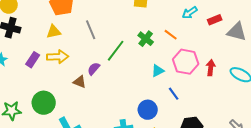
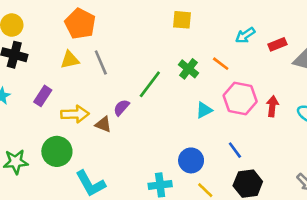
gray line: (91, 30) -> (101, 62), moved
yellow arrow: (58, 57) -> (75, 114), moved
blue line: (174, 94) -> (235, 150), moved

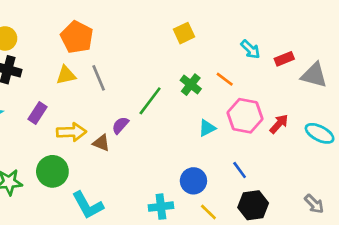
yellow square: (182, 20) -> (184, 33), turned -30
cyan arrow: (245, 35) -> (250, 49), turned -102
red arrow: (272, 106) -> (279, 124), turned 36

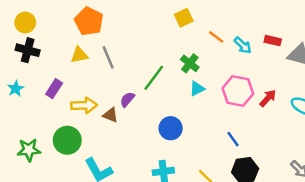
cyan arrow: (250, 49) -> (243, 45), moved
red rectangle: (284, 59) -> (273, 41), turned 35
orange line: (225, 79) -> (216, 37), moved
cyan triangle: (207, 128) -> (197, 89), moved
blue circle: (193, 181) -> (171, 128), moved

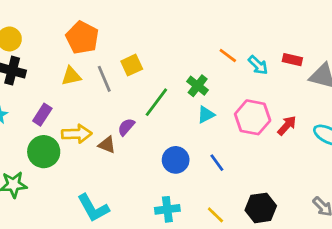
yellow square: (184, 18) -> (132, 65), moved
blue line: (233, 139) -> (217, 163), moved
green circle: (67, 140) -> (44, 152), moved

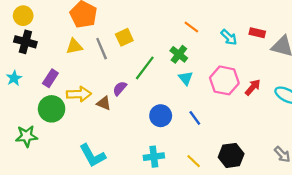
orange line: (228, 55) -> (191, 27), moved
cyan triangle: (206, 115) -> (186, 78), turned -42

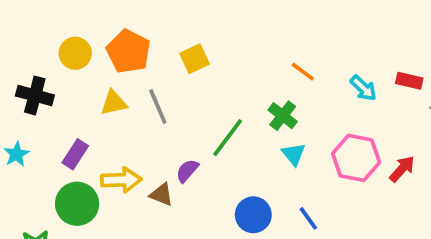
yellow circle: (23, 16) -> (75, 53), moved
yellow square: (124, 37) -> (195, 59), moved

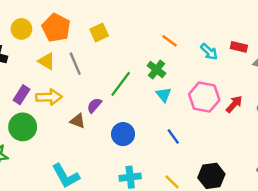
yellow triangle: (114, 103) -> (47, 61), turned 42
yellow arrow: (121, 180) -> (49, 97), moved
blue circle: (253, 215) -> (123, 134), moved

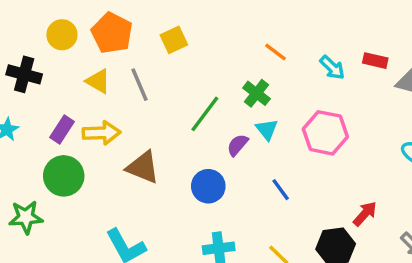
red arrow: (234, 104) -> (365, 214), moved
purple semicircle: (94, 105) -> (238, 145), moved
brown triangle: (78, 121) -> (143, 167), size x1.5

